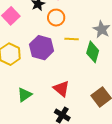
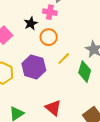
yellow line: (72, 39) -> (64, 59), turned -48

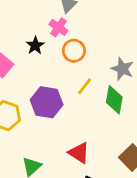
pink cross: (50, 12) -> (58, 27), turned 32
orange circle: (49, 37) -> (74, 51), moved

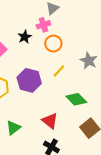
pink cross: (58, 27) -> (43, 25), turned 32
green diamond: (114, 100) -> (76, 99), moved, turned -60

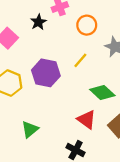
orange circle: (53, 44) -> (87, 25), moved
red triangle: (50, 121) -> (87, 120), moved

